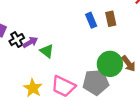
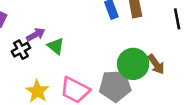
black cross: (17, 40) -> (21, 50), moved

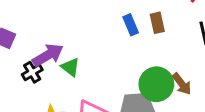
purple arrow: (36, 35) -> (48, 55), size x1.5

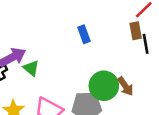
brown rectangle: (157, 23) -> (136, 31), moved

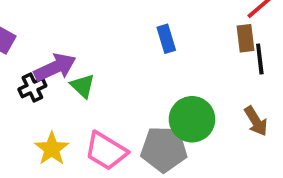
brown arrow: (125, 86) -> (256, 121), moved

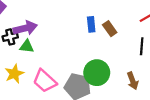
brown rectangle: (246, 38) -> (110, 29), moved, turned -40
green triangle: (83, 86) -> (27, 46), moved, turned -48

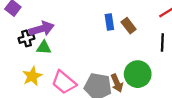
green circle: (97, 73) -> (138, 74), moved
brown arrow: (133, 81) -> (117, 83), moved

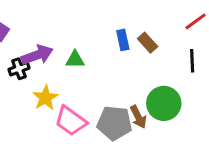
green triangle: (44, 48) -> (75, 60), moved
yellow star: (32, 76) -> (45, 98), moved

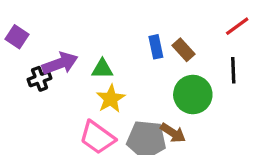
yellow star: (45, 98) -> (111, 99), moved
green circle: (164, 103) -> (193, 95), moved
brown arrow: (138, 117) -> (173, 133), turned -30

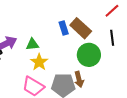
brown rectangle: (184, 50) -> (81, 28), size x1.5
brown arrow: (173, 133) -> (79, 79), turned 49

